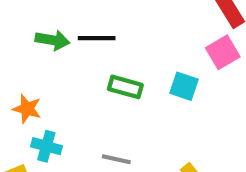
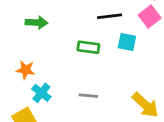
black line: (97, 38) -> (110, 16), moved
cyan cross: (46, 146) -> (41, 93), turned 30

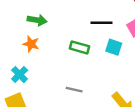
orange star: (26, 70) -> (31, 44), moved
cyan cross: (41, 93) -> (20, 75), moved

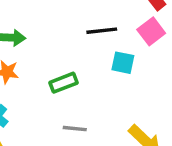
green rectangle: (80, 47) -> (64, 83), moved, turned -30

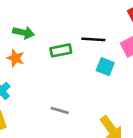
green rectangle: (64, 83) -> (61, 50), moved

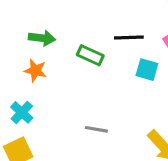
green rectangle: (61, 50) -> (90, 55), turned 42

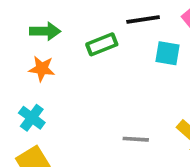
green rectangle: (90, 55) -> (102, 44), turned -40
gray line: (96, 129) -> (136, 139), moved

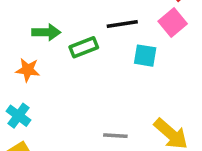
green arrow: (45, 31) -> (46, 32), moved

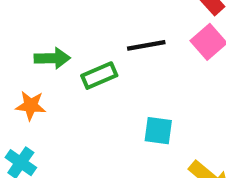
cyan square: (145, 56) -> (158, 131), moved

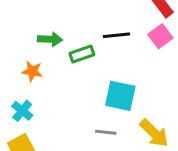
cyan square: (158, 131) -> (120, 96), size x1.5

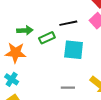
orange star: (32, 71) -> (15, 53), size x1.5
cyan square: (120, 96) -> (74, 50), moved

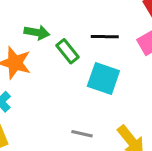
green rectangle: (47, 38) -> (67, 51), turned 63

